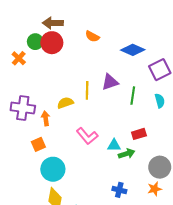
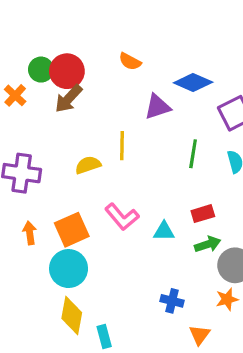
brown arrow: (53, 23) -> (69, 99), moved, turned -48
purple triangle: (110, 82) -> (157, 107), moved
orange arrow: (46, 118) -> (30, 233), moved
orange square: (38, 144) -> (72, 230), moved, size x1.5
green arrow: (127, 154) -> (208, 244), moved

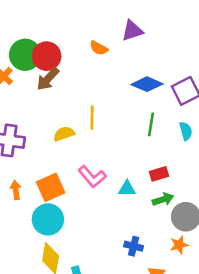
green circle: (41, 70) -> (25, 55), size x1.5
blue diamond: (193, 83) -> (147, 84), moved
purple triangle: (157, 107) -> (132, 31), moved

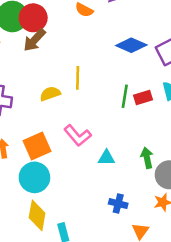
green line: (151, 124) -> (125, 96), moved
red rectangle: (159, 174) -> (143, 98), moved
cyan triangle: (127, 189) -> (106, 158), moved
green arrow: (163, 199) -> (147, 158), turned -84

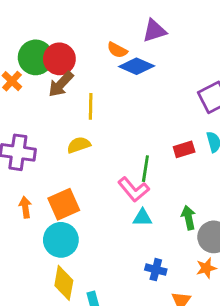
blue diamond: (131, 45) -> (137, 66), moved
yellow line: (78, 78) -> (91, 106), moved
green line: (125, 96) -> (145, 169), moved
pink L-shape: (78, 136) -> (134, 189), moved

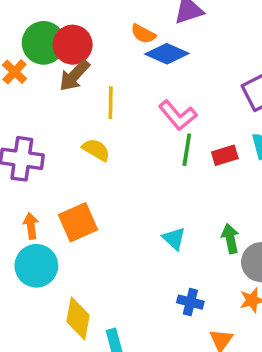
yellow semicircle: (79, 145) -> (96, 150), turned 50
green line: (145, 169) -> (187, 150), moved
pink L-shape: (134, 189) -> (178, 115), moved
cyan triangle: (142, 218) -> (174, 239), turned 42
cyan circle: (61, 240) -> (36, 266), moved

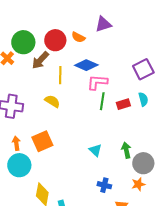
red circle: (73, 45) -> (55, 40), moved
blue diamond: (167, 54) -> (86, 65), moved
pink L-shape: (178, 115) -> (97, 82), turned 135

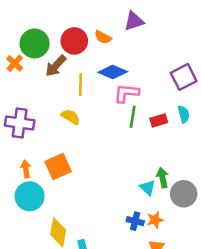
cyan triangle: (95, 150) -> (148, 188), moved
orange star: (138, 184) -> (155, 220), moved

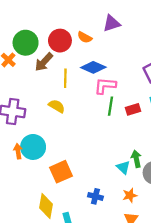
orange square: (58, 166) -> (61, 172), moved
cyan circle: (30, 196) -> (33, 147), moved
blue cross: (135, 221) -> (95, 196), moved

